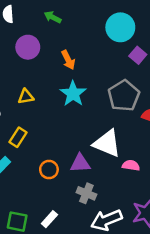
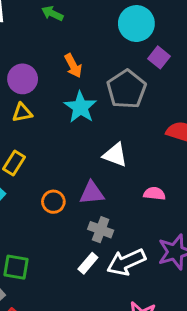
purple circle: (28, 47) -> (23, 79), moved
gray pentagon: (124, 96) -> (126, 89), moved
white triangle: (107, 143) -> (115, 155), moved, size x0.7
white rectangle: (49, 219) -> (88, 263), moved

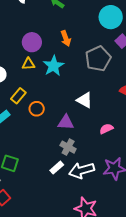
cyan star: (80, 107) -> (53, 66), moved
pink semicircle: (154, 194) -> (106, 129), turned -40
orange circle: (53, 202) -> (37, 109), moved

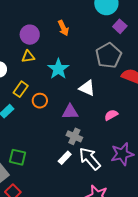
gray pentagon: (98, 59) -> (109, 56), moved
cyan star: (53, 66) -> (58, 69), moved
white arrow: (82, 170) -> (90, 159), turned 70

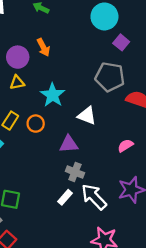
orange arrow: (63, 28) -> (43, 47), moved
gray pentagon: (109, 56) -> (110, 77), turned -30
orange circle: (40, 101) -> (36, 124), moved
pink semicircle: (111, 115) -> (125, 146), moved

